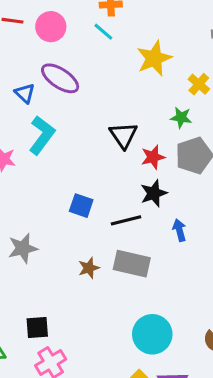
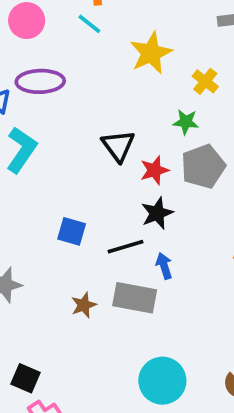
purple ellipse: (60, 78) -> (40, 81), turned -33
blue arrow: (179, 230) -> (164, 266), moved
black square: (37, 327) -> (25, 378), turned 30

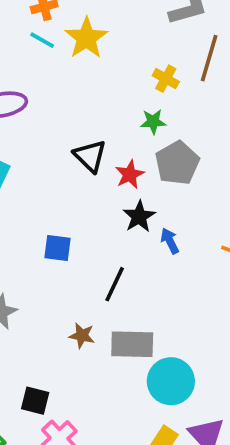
yellow star: (151, 53) -> (86, 38), moved
black line: (125, 247) -> (115, 284), moved, turned -39
blue arrow: (164, 266) -> (170, 241), moved
gray rectangle: (135, 298) -> (132, 344), moved
brown star: (84, 305) -> (82, 336), moved, turned -30

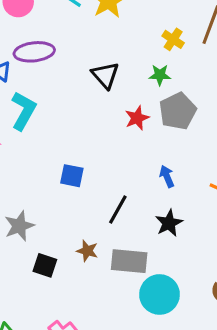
black triangle: (90, 156) -> (105, 75), moved
black star: (139, 217) -> (169, 223), moved
black square: (35, 401) -> (45, 265), moved

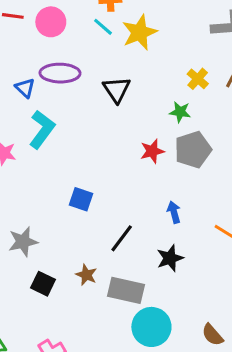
black triangle: (105, 75) -> (117, 90), moved

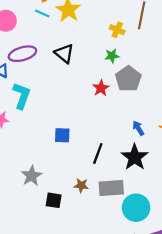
blue arrow: (174, 212) -> (138, 128), moved
black star: (170, 258) -> (135, 157), size x1.4

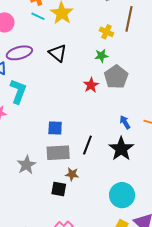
gray rectangle: (111, 188) -> (58, 153), moved
black square: (54, 200) -> (59, 189), moved

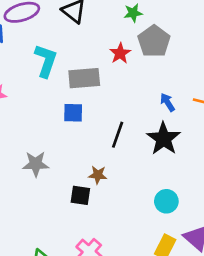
cyan L-shape: (18, 91) -> (46, 61), moved
gray rectangle: (58, 153) -> (84, 78), moved
gray star: (26, 165) -> (36, 164), turned 30
cyan circle: (122, 195) -> (166, 201), size x0.7

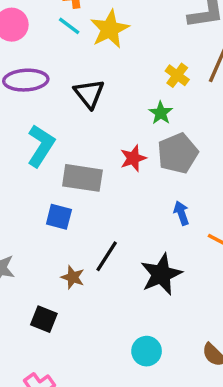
green star: (133, 13) -> (161, 113), turned 30
blue arrow: (168, 102) -> (181, 213), moved
brown star: (98, 175) -> (73, 277), moved

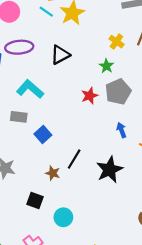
black triangle: (89, 94) -> (60, 55), turned 42
cyan L-shape: (41, 146) -> (30, 89), turned -80
gray rectangle: (82, 178) -> (19, 117), moved, size x0.7
blue square: (59, 217) -> (43, 134), turned 35
cyan circle: (147, 351) -> (63, 217), moved

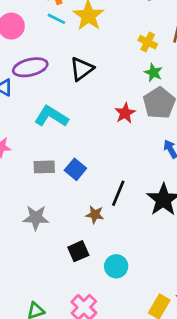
green star: (106, 66) -> (153, 73), moved
gray rectangle: (19, 117) -> (44, 167), moved
black square: (35, 200) -> (78, 251), turned -35

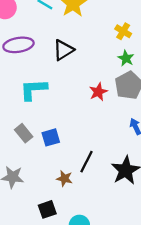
cyan L-shape: (51, 116) -> (33, 89), turned -40
gray rectangle: (44, 167) -> (24, 133), turned 48
blue square: (75, 169) -> (51, 137), turned 30

